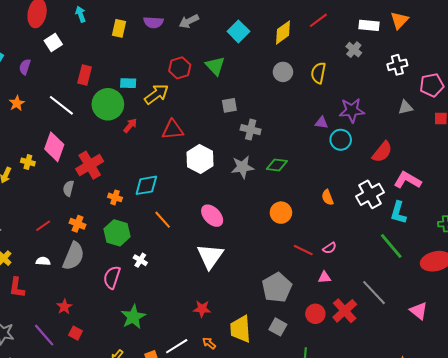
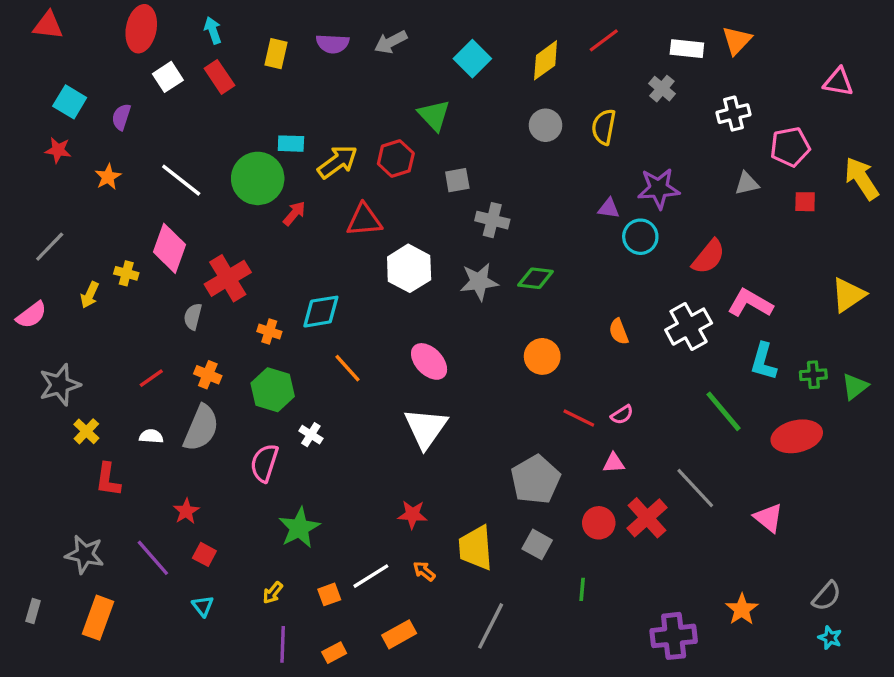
red hexagon: (180, 68) -> (396, 158), moved
red rectangle: (85, 75) -> (219, 77), moved, turned -48
cyan L-shape: (398, 213) -> (763, 361), moved

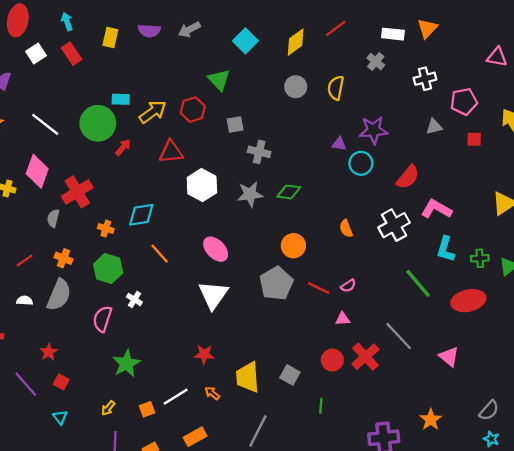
gray pentagon: (536, 480) -> (276, 283), moved

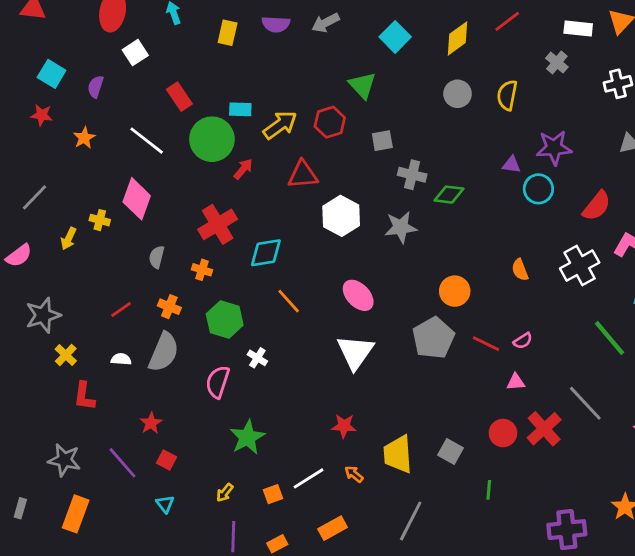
red rectangle: (72, 54) -> (179, 97), moved
red cross: (77, 192) -> (218, 224), moved
green diamond: (289, 192) -> (449, 195), moved
orange cross: (106, 229) -> (202, 270), moved

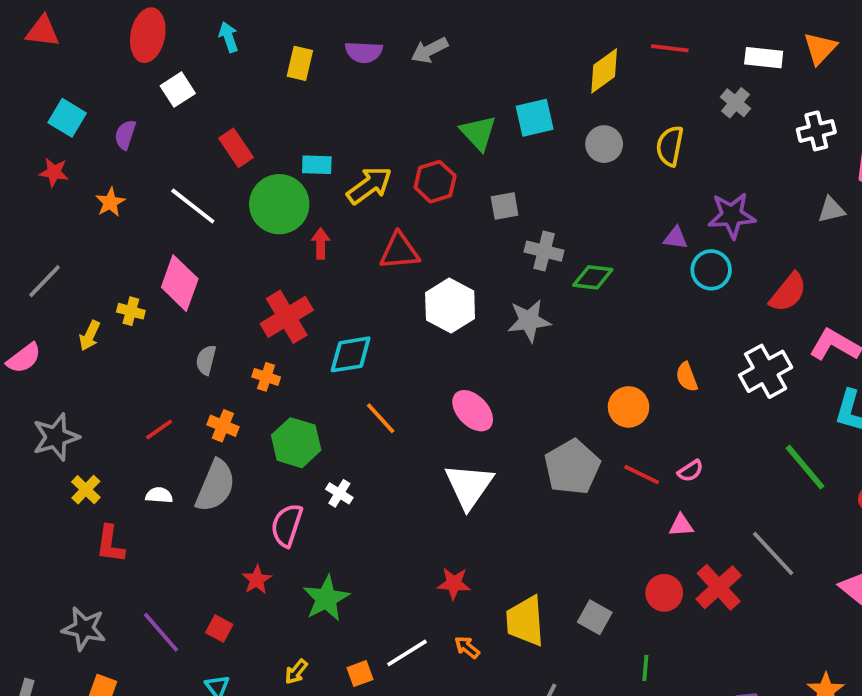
red line: (507, 21) -> (670, 48), turned 44
cyan square: (395, 37) -> (535, 118), moved, turned 32
red arrow: (243, 169) -> (321, 244), turned -40
orange circle: (455, 291) -> (629, 407), moved
red star: (151, 423) -> (257, 580), moved

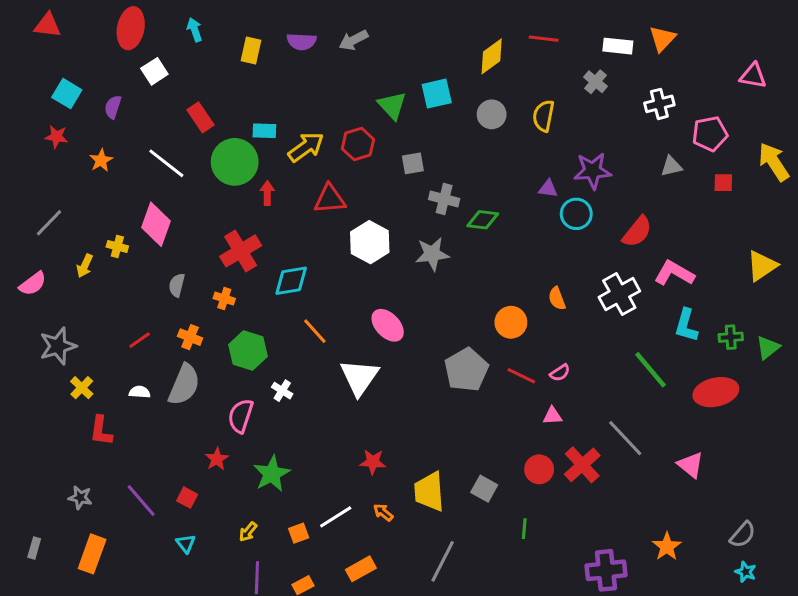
white triangle: (469, 486) -> (359, 377), moved
gray star: (84, 629) -> (80, 498), size x0.7

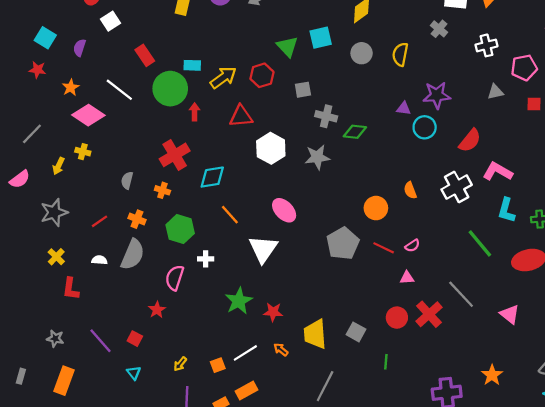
pink diamond: (156, 224) -> (88, 115), moved, turned -76
gray star: (58, 346) -> (54, 212), moved
white cross: (282, 391) -> (206, 259), turned -32
green star: (272, 474) -> (239, 301), moved
orange rectangle: (361, 569) -> (246, 391), moved

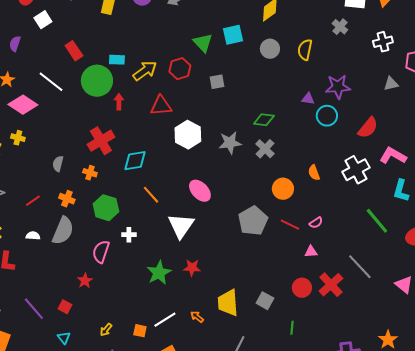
gray cross: (326, 116) -> (265, 149), moved, turned 30
red star: (273, 312) -> (192, 268), moved
orange square: (218, 365) -> (140, 331), turned 32

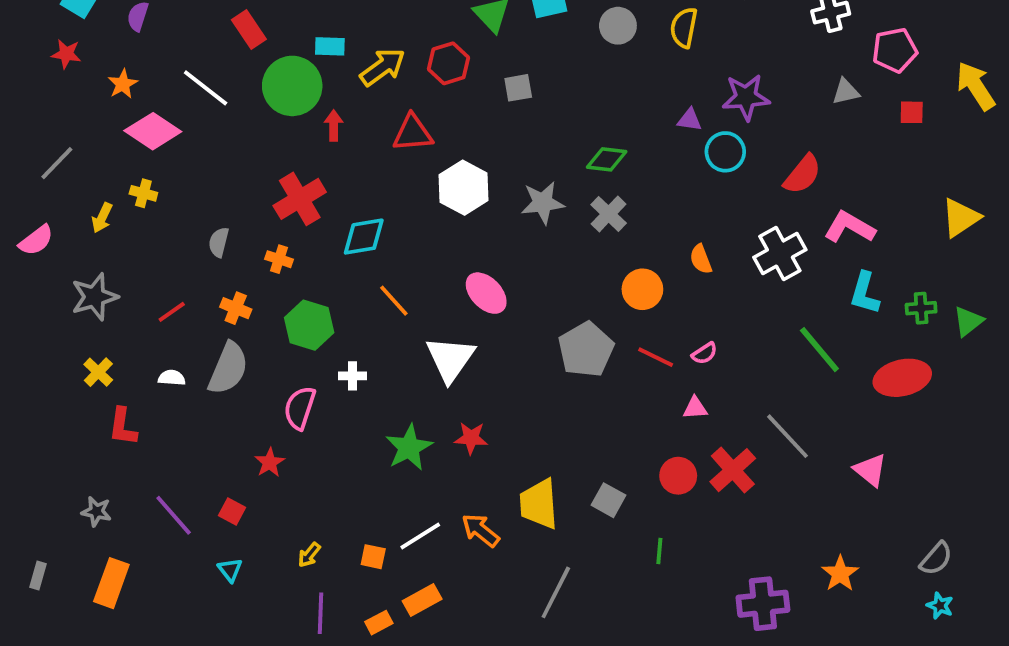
orange arrow: (197, 317) -> (480, 530), size x1.5

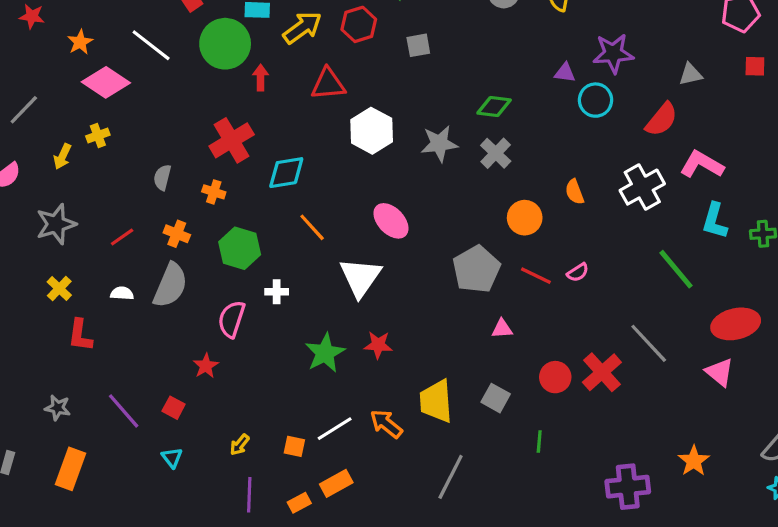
gray triangle: (846, 92) -> (691, 74), moved
yellow cross: (143, 193) -> (98, 136), turned -35
red ellipse: (902, 378) -> (736, 324), moved
pink triangle: (695, 408) -> (502, 329), moved

